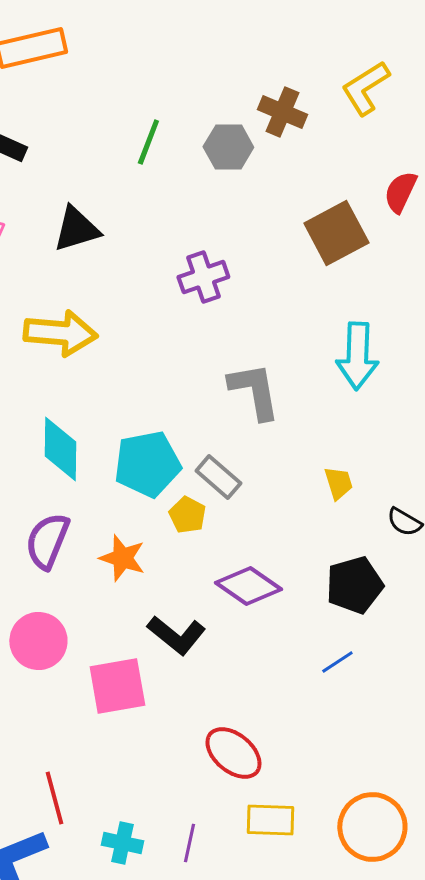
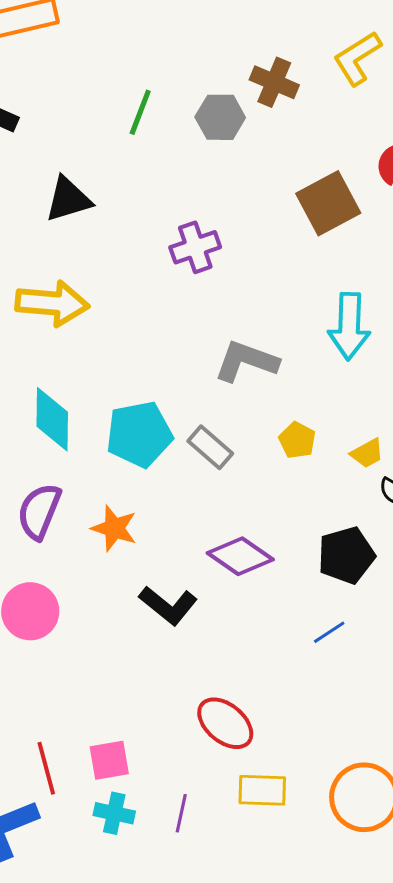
gray L-shape: (254, 391) -> (246, 361), turned -60
yellow trapezoid: (338, 483) -> (367, 453), moved, turned 78
yellow pentagon: (187, 515) -> (297, 440), moved
pink square: (117, 686) -> (109, 760), moved, size x0.7

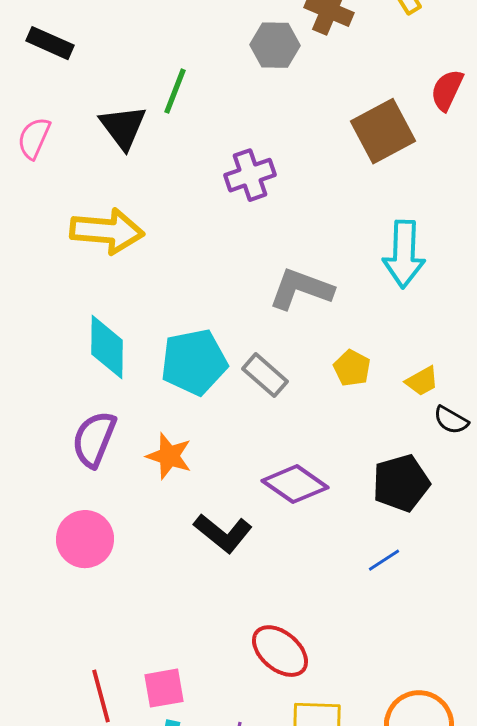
green line: (140, 112) -> (175, 91), moved
black triangle: (68, 199) -> (123, 127), turned -50

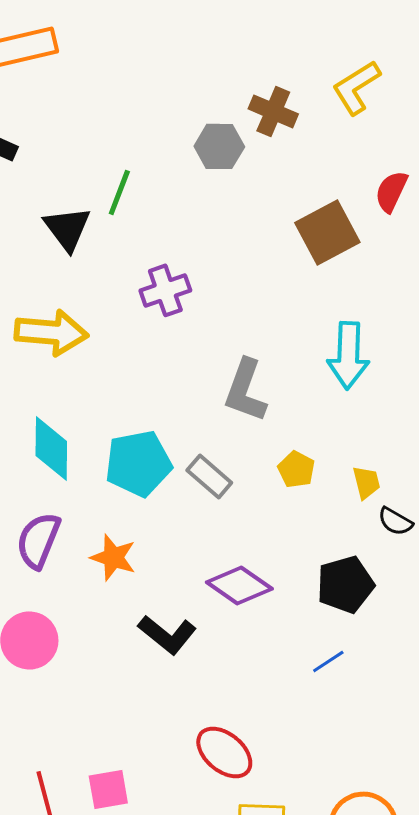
purple cross: (250, 175) -> (165, 290), moved
gray L-shape: (301, 289) -> (245, 390), turned -90
yellow trapezoid: (422, 381) -> (366, 482), turned -75

